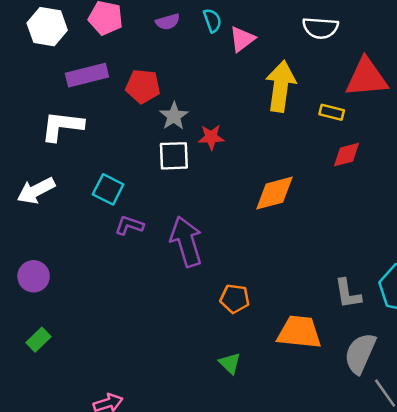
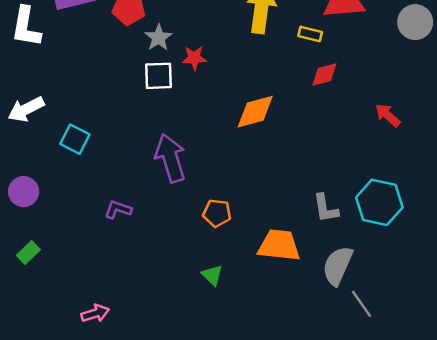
white L-shape: (62, 126) -> (26, 27), moved, turned -87
cyan square: (108, 189) -> (75, 139), moved
purple L-shape: (129, 225) -> (118, 209), moved

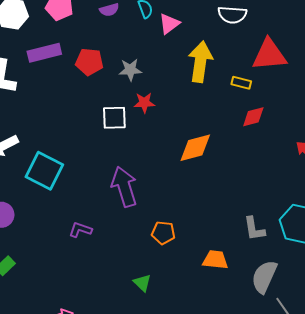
gray star: (158, 38) -> (130, 70), moved, turned 30
cyan square: (75, 139) -> (44, 171), size x1.5
orange trapezoid: (279, 245) -> (215, 260), size x0.7
green triangle: (212, 275) -> (142, 283), moved

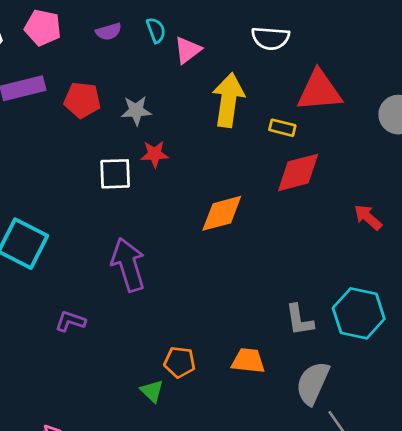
red diamond: (253, 117) -> (298, 172), size x1.5
orange pentagon: (163, 233) -> (180, 362), moved

